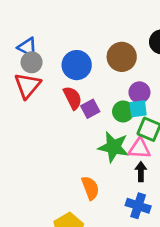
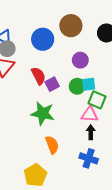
brown circle: (122, 57) -> (71, 26), moved
blue circle: (77, 65) -> (43, 39), moved
purple circle: (139, 92) -> (80, 60), moved
green star: (114, 147) -> (43, 113), moved

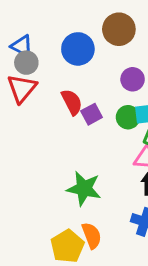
green star: (43, 113) -> (84, 189), moved
orange semicircle: (52, 145) -> (92, 236), moved

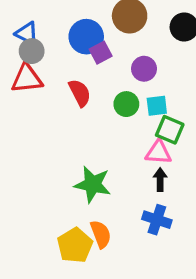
red triangle: (22, 88) -> (27, 78), turned 44
purple square: (92, 114) -> (101, 53), moved
green circle: (128, 117) -> (126, 104), moved

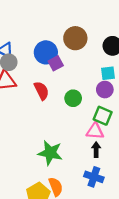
purple circle: (144, 69) -> (105, 90), moved
cyan square: (157, 106) -> (108, 73), moved

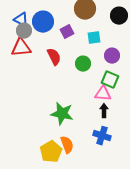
blue circle: (46, 52) -> (43, 22), moved
cyan square: (108, 73) -> (94, 38), moved

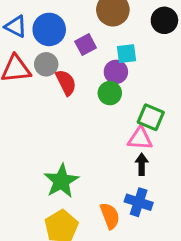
gray circle: (24, 31) -> (46, 64), moved
purple circle: (112, 56) -> (116, 72), moved
green star: (62, 114) -> (61, 181), moved, turned 30
orange semicircle: (67, 145) -> (110, 216), moved

